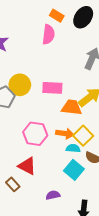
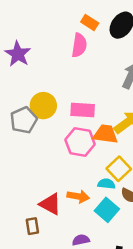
pink hexagon: (35, 134) -> (80, 142), moved
orange arrow: (65, 134) -> (78, 196), moved
brown rectangle: (13, 184) -> (32, 226), turned 32

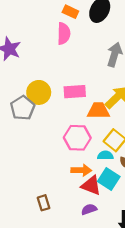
pink hexagon: (80, 142) -> (77, 138), moved
red triangle: (50, 204) -> (91, 186), moved

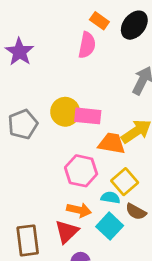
yellow circle: (39, 92) -> (65, 112), moved
red triangle: (91, 186) -> (67, 232), moved, turned 45
brown rectangle: (44, 203) -> (28, 240), size x1.6

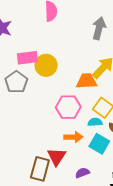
pink rectangle: (88, 116) -> (27, 58), moved
red triangle: (67, 232) -> (57, 157), moved
brown rectangle: (28, 240) -> (40, 169), turned 35

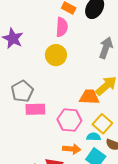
pink rectangle: (27, 58) -> (35, 109), moved
yellow circle: (46, 65) -> (56, 55), moved

